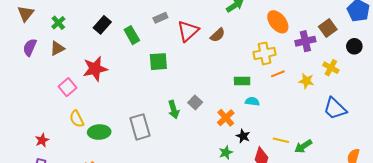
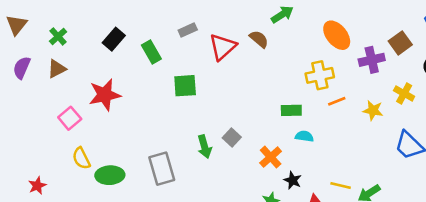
brown semicircle: (218, 35) -> (259, 39), moved, turned -98

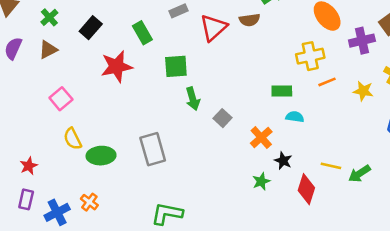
black rectangle: (114, 39) -> (91, 28), moved
brown semicircle: (259, 39) -> (250, 20), turned 132
red star: (105, 95) -> (117, 66), moved
green arrow: (204, 147) -> (193, 99), moved

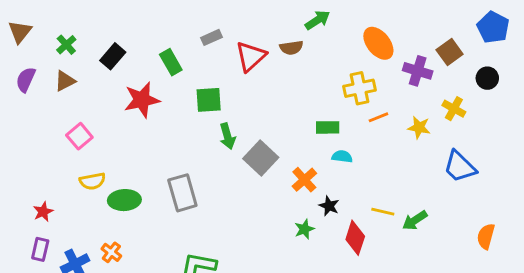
purple cross: (362, 41) -> (418, 71), turned 30
gray square: (222, 118) -> (261, 158), size x1.6
yellow semicircle: (73, 139) -> (92, 181), turned -75

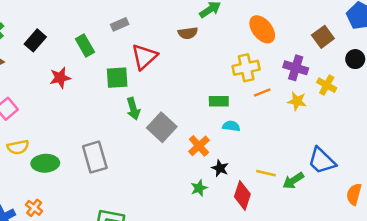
red triangle: (251, 56) -> (144, 57), moved
purple cross: (418, 71) -> (296, 68), moved
red star: (142, 100) -> (60, 78), size x0.7
blue trapezoid: (460, 167) -> (322, 161), moved

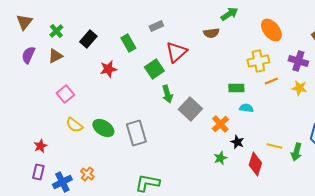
green square: (117, 78) -> (154, 69), turned -30
yellow semicircle: (18, 147) -> (74, 125), turned 48
green ellipse: (45, 163) -> (103, 128), moved, turned 35
green arrow: (293, 181) -> (296, 152), turned -42

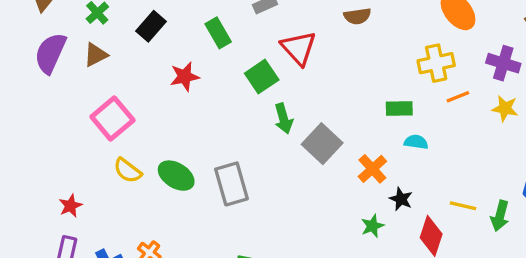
red triangle: (176, 52) -> (299, 48), turned -30
purple semicircle: (28, 55) -> (50, 53), size x1.4
pink square: (65, 94) -> (112, 119), size x1.4

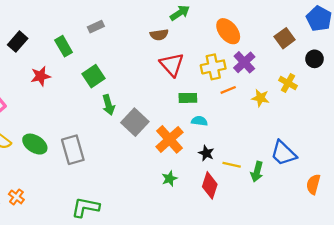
red triangle: (299, 48) -> (172, 65), moved
purple cross: (503, 63) -> (244, 62), moved, turned 30
orange cross: (372, 169) -> (169, 139), size x1.4
black star: (401, 199) -> (206, 153), moved

